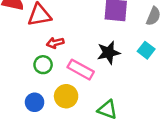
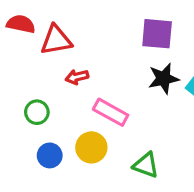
black star: (109, 53) -> (163, 79), moved
green circle: (43, 65) -> (37, 112), moved

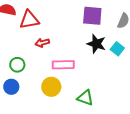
black star: (163, 79) -> (96, 44), turned 30
pink rectangle: (111, 112) -> (63, 65), turned -30
blue circle: (50, 155) -> (11, 87), moved

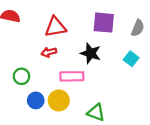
red triangle: (29, 20) -> (55, 27), moved
black star: (96, 44) -> (91, 53), moved
blue circle: (11, 87) -> (36, 100), moved

